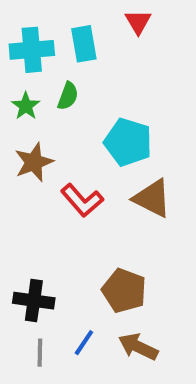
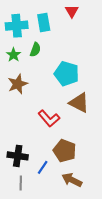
red L-shape: (82, 200) -> (49, 118), moved
blue line: (84, 343) -> (43, 167), moved

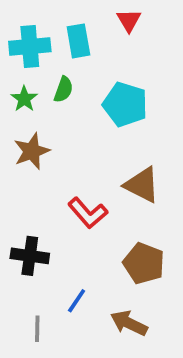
cyan pentagon: (67, 74) -> (125, 104), moved
brown pentagon: (65, 151) -> (144, 263), moved
black cross: (18, 156) -> (30, 256), moved

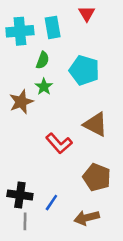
green star: (24, 99) -> (44, 87), moved
black cross: (30, 256) -> (20, 195), moved
brown arrow: (129, 323) -> (87, 218), turned -40

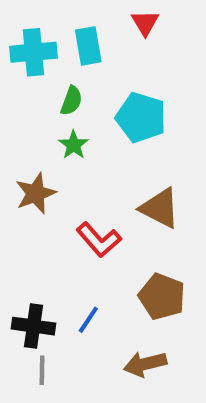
brown star: (21, 102) -> (36, 193), moved
blue line: (51, 203) -> (88, 320), moved

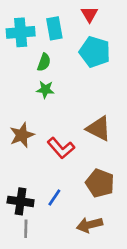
cyan pentagon: (141, 118) -> (95, 52), moved
green star: (74, 145) -> (45, 90), turned -30
brown star: (36, 193) -> (22, 135), moved

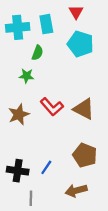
green star: (45, 90) -> (26, 76), moved
red L-shape: (61, 148) -> (52, 107), moved
gray line: (26, 229) -> (31, 198), moved

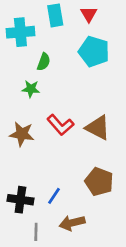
cyan rectangle: (46, 24) -> (55, 15), moved
brown star: (19, 114) -> (22, 134), turned 30
brown arrow: (76, 191) -> (72, 223), moved

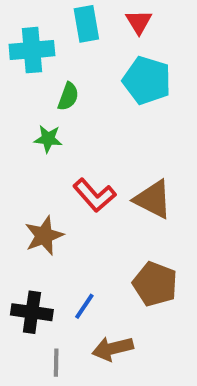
brown star: (22, 134) -> (44, 236), moved, turned -30

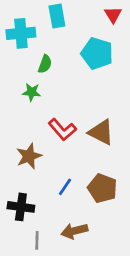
red triangle: (139, 22) -> (113, 15), moved
blue line: (84, 306) -> (65, 187), moved

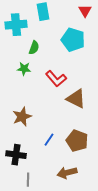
red L-shape: (62, 130) -> (56, 79), moved
brown arrow: (74, 231) -> (67, 173), moved

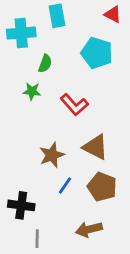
red triangle: (85, 11) -> (113, 14), turned -32
brown triangle: (76, 99) -> (96, 147), moved
brown star: (22, 117) -> (52, 155), moved

